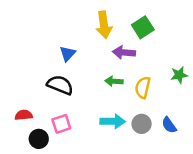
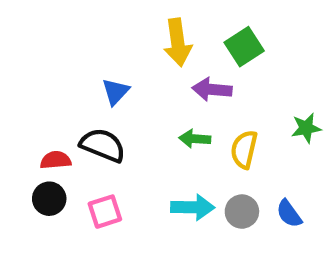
red semicircle: (24, 115) -> (56, 160), moved
black circle: (39, 139) -> (49, 199), moved

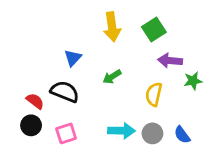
purple arrow: (212, 89) -> (170, 61), moved
green arrow: (195, 139) -> (112, 77), moved, turned -36
red semicircle: (56, 160) -> (35, 101), turned 42

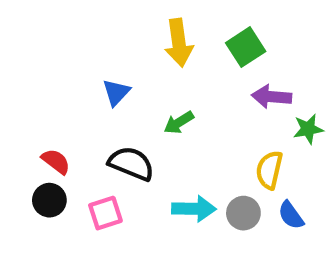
black semicircle: (65, 92) -> (131, 163), moved
yellow semicircle: (154, 94) -> (269, 170), moved

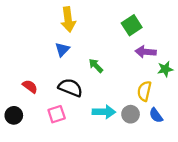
yellow arrow: (179, 43) -> (68, 19), moved
green arrow: (179, 123) -> (96, 66), turned 77
black circle: (49, 200) -> (14, 115), moved

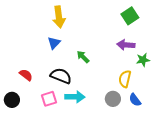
green square: (132, 25) -> (130, 16), moved
cyan arrow: (104, 112) -> (75, 97), moved

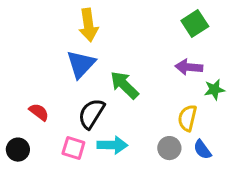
blue triangle: (54, 43) -> (81, 64), size x1.5
green arrow: (83, 57) -> (124, 85), size x1.5
black semicircle: (61, 76) -> (91, 114), turned -80
pink square: (49, 99) -> (73, 148), turned 35

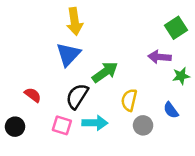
green square: (195, 24) -> (176, 28), moved
green arrow: (124, 85) -> (105, 72), turned 100
yellow semicircle: (187, 118) -> (129, 100), moved
blue semicircle: (202, 150) -> (171, 110), moved

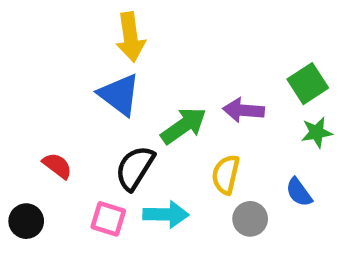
green square: (176, 28) -> (308, 84), moved
blue triangle: (68, 54) -> (119, 95), turned -36
purple arrow: (160, 57) -> (243, 110), moved

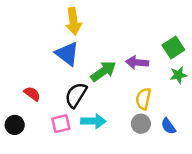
yellow semicircle: (226, 175) -> (143, 99), moved
blue semicircle: (299, 192) -> (168, 126), moved
pink square: (108, 219) -> (61, 124), turned -30

